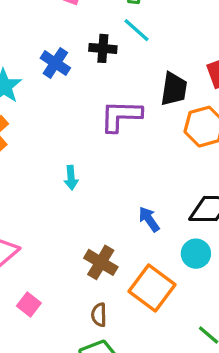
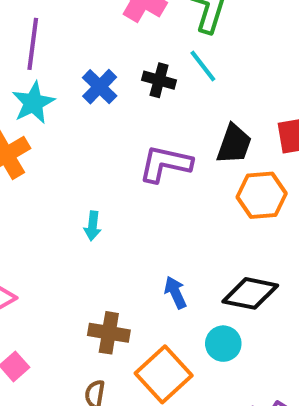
brown cross: (101, 262) -> (109, 333), turned -32

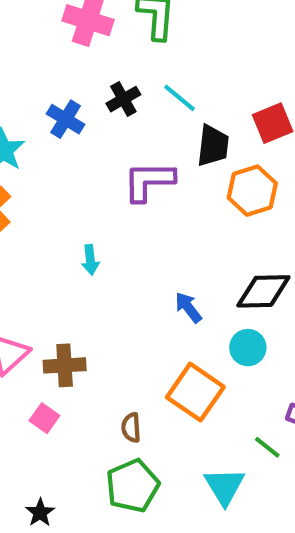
cyan line: (203, 66) -> (180, 98), moved
black cross: (159, 80) -> (123, 99), turned -32
brown cross: (109, 333) -> (65, 365), moved

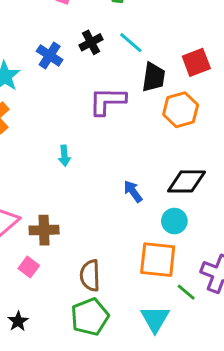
orange square: (195, 392) -> (158, 260), moved, turned -30
brown semicircle: (131, 428) -> (90, 275), size x1.5
black star: (40, 513) -> (18, 321), moved

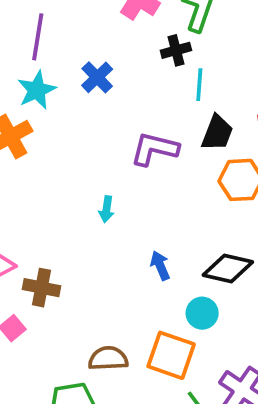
black cross: (91, 42) -> (176, 50), moved
cyan line: (131, 43) -> (199, 85), turned 40
cyan arrow: (64, 156) -> (106, 209), moved
brown semicircle: (90, 275) -> (108, 358), moved, turned 76

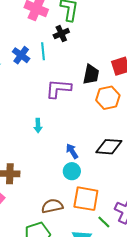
cyan line: (199, 85) -> (43, 51), moved
cyan circle: (202, 313) -> (72, 171), moved

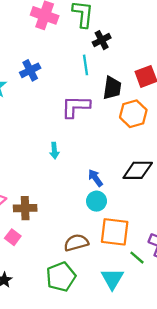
black cross: (61, 34) -> (102, 40), moved
cyan line: (43, 51) -> (85, 65), moved
blue cross: (21, 55) -> (30, 70), turned 30

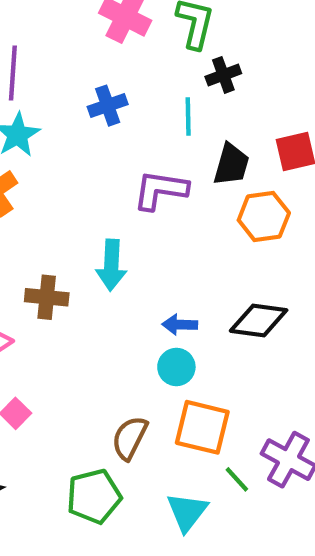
blue cross: (30, 70) -> (108, 106), moved
cyan arrow: (54, 151) -> (111, 265), size x1.6
blue arrow: (95, 178) -> (180, 325), turned -60
brown cross: (25, 208) -> (47, 297), moved
brown semicircle: (76, 243) -> (130, 438), turned -55

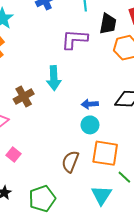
brown cross: (47, 297) -> (24, 97), turned -30
green pentagon: (94, 496) -> (42, 199), moved

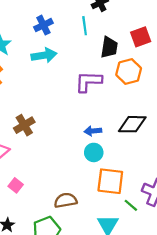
purple L-shape: (74, 39) -> (88, 82), moved
cyan arrow: (54, 78) -> (44, 55), moved, turned -95
brown semicircle: (70, 162) -> (66, 200), moved, turned 60

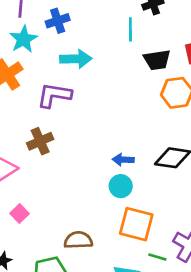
blue cross: (43, 25) -> (58, 21), moved
black trapezoid: (109, 47) -> (157, 60), turned 65
purple L-shape: (88, 82) -> (54, 95), moved
green line: (131, 205) -> (157, 257), turned -32

